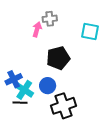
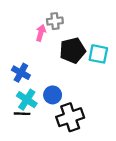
cyan square: (90, 31) -> (98, 54), moved
black pentagon: (58, 58) -> (72, 50), moved
blue cross: (14, 79) -> (21, 73), moved, turned -35

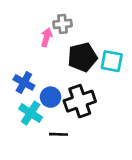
blue circle: (53, 95) -> (51, 97), moved
black line: (22, 114) -> (59, 134), moved
black cross: (70, 117) -> (80, 101), moved

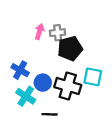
gray cross: (62, 24) -> (58, 33), moved
cyan square: (112, 61) -> (93, 77), moved
black cross: (80, 101) -> (68, 86), turned 35

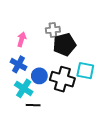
pink arrow: (39, 32) -> (22, 39), moved
black line: (50, 114) -> (33, 105), moved

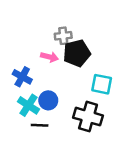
pink arrow: (22, 39) -> (50, 57), moved, turned 88
blue circle: (39, 76) -> (48, 100), moved
black cross: (62, 79) -> (88, 117), moved

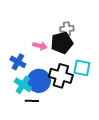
gray cross: (63, 36) -> (67, 29), moved
blue circle: (48, 100) -> (39, 81), size x1.5
black cross: (88, 117) -> (61, 76), moved

